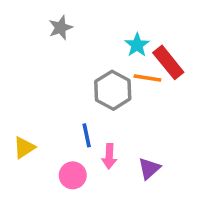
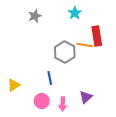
cyan star: (137, 45) -> (75, 13), moved
red rectangle: (168, 62) -> (97, 36), turned 30
pink arrow: (109, 156) -> (63, 104), moved

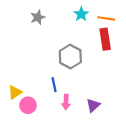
orange line: (85, 45) -> (106, 18), moved
pink circle: (42, 101) -> (28, 105), moved
pink arrow: (63, 104) -> (66, 102), moved

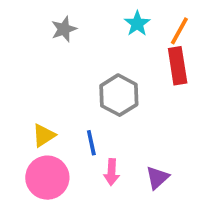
orange line: (106, 18) -> (179, 31), turned -70
yellow triangle: (15, 92) -> (44, 135), moved
pink circle: (28, 105) -> (47, 178), size x1.5

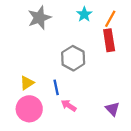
gray star: (64, 29) -> (39, 18), size x1.5
pink arrow: (112, 172) -> (69, 105), turned 120
purple triangle: (157, 178) -> (112, 109), moved, turned -32

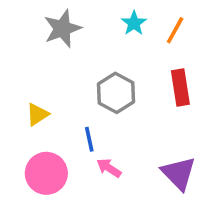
red rectangle: (109, 40) -> (180, 88), moved
yellow triangle: (27, 83) -> (37, 114), moved
purple triangle: (112, 109) -> (179, 173), size x1.5

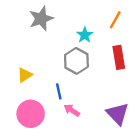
cyan star: (134, 23) -> (85, 35), moved

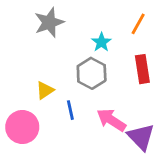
yellow triangle: (25, 75) -> (45, 90), moved
pink arrow: (72, 110) -> (111, 120), moved, size x1.5
pink circle: (31, 114) -> (22, 127), moved

